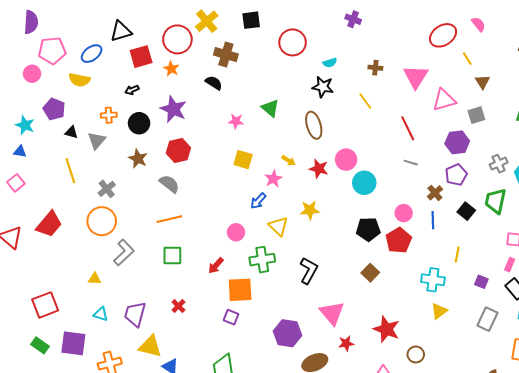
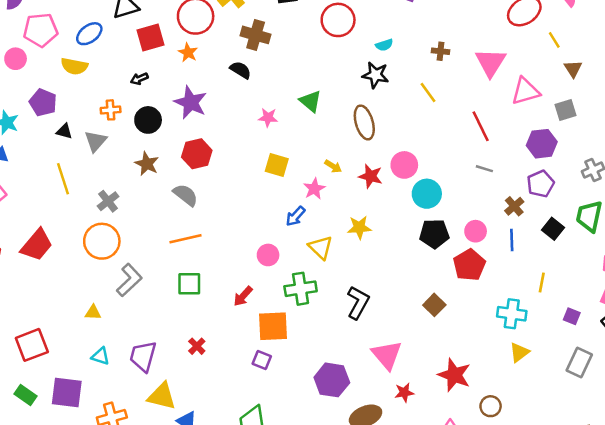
black pentagon: (368, 229) -> (434, 234), moved

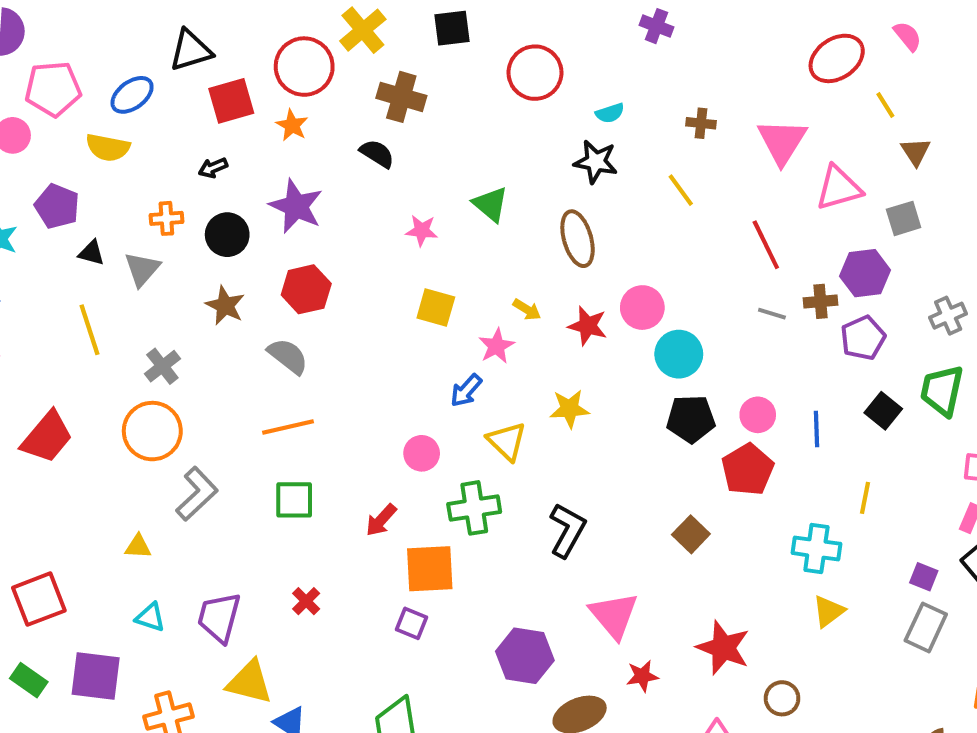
brown cross: (514, 206) -> (821, 301), moved, turned 36
purple square: (572, 316) -> (924, 577), moved

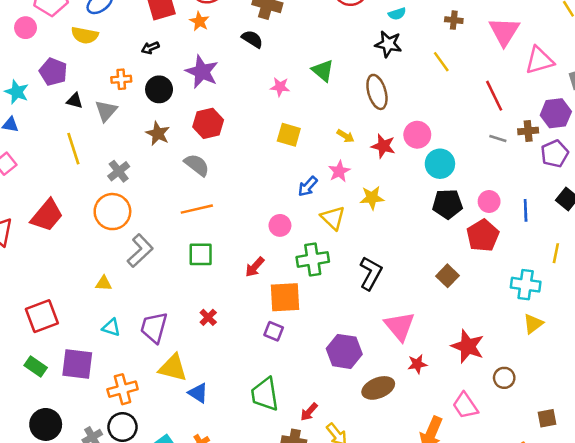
pink star: (497, 346) -> (339, 171), moved

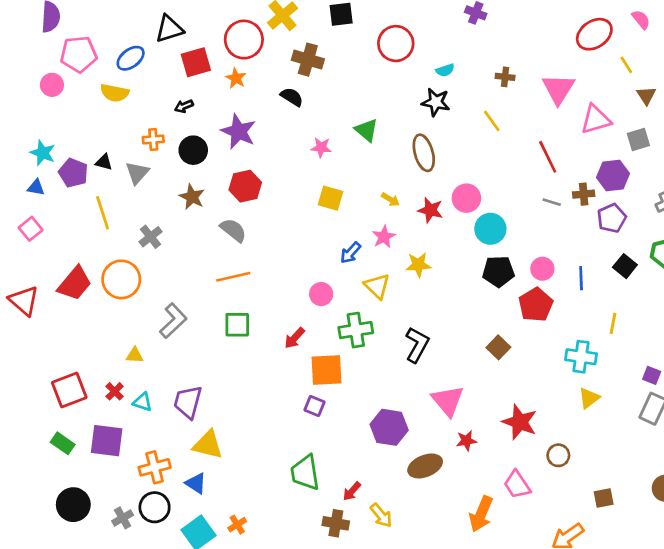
purple pentagon: (53, 72) -> (73, 173), moved
orange circle: (112, 212) -> (121, 279), moved
red cross: (208, 317) -> (115, 391), moved
blue triangle: (198, 393) -> (196, 483), moved

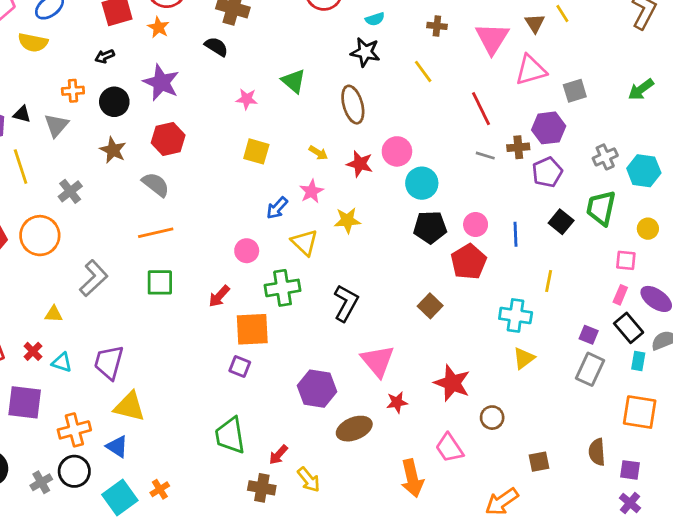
brown triangle: (646, 96) -> (535, 23), moved
orange arrow: (481, 514) -> (412, 478), turned -36

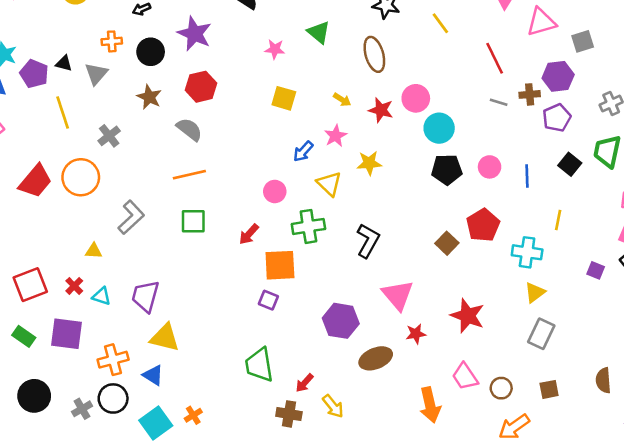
red pentagon: (469, 262) -> (483, 225), moved
gray rectangle: (590, 369) -> (541, 334), moved
brown circle: (492, 418) -> (501, 388), moved

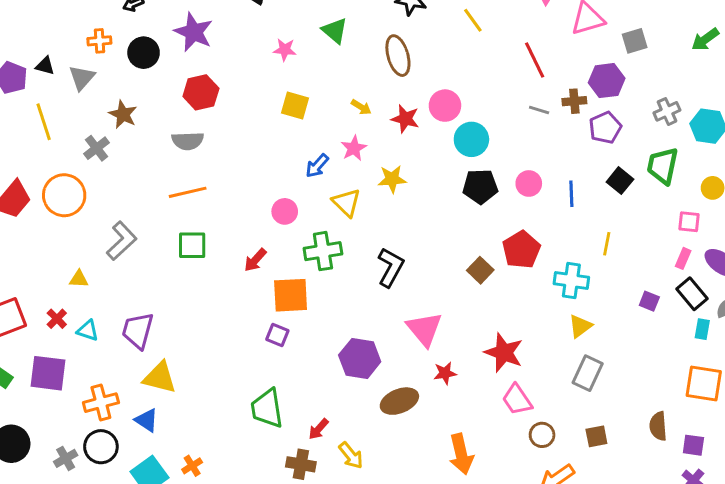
brown star: (149, 97) -> (123, 114), moved
gray semicircle: (189, 129) -> (188, 141), turned 140
pink trapezoid: (465, 376) -> (517, 400), moved

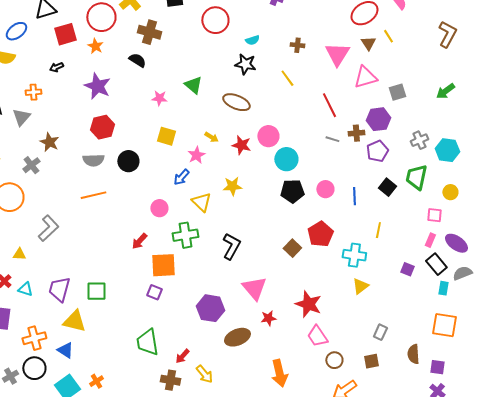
black circle: (144, 53) -> (128, 161), moved
brown ellipse: (398, 56) -> (236, 102), turned -52
pink star: (354, 148) -> (196, 155), moved
green square: (192, 245) -> (96, 291), moved
gray rectangle: (588, 373) -> (380, 332), moved, size x0.7

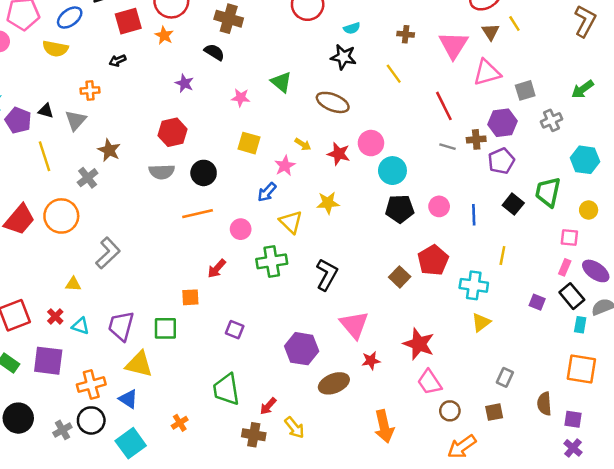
purple star: (97, 86) -> (184, 83), moved, size x0.6
gray cross: (419, 140) -> (551, 120), moved
orange line: (93, 195) -> (198, 214), moved
orange square: (163, 265) -> (190, 297), moved, size x0.6
orange cross: (96, 381) -> (180, 423), moved

